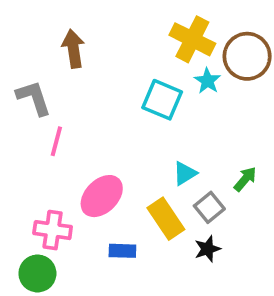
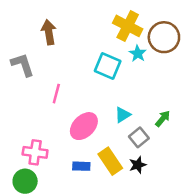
pink line: (56, 141) -> (56, 94), moved
pink ellipse: (102, 196) -> (84, 126), moved
yellow rectangle: (166, 219) -> (110, 161), moved

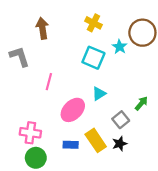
yellow cross: (128, 26) -> (93, 23), moved, size x0.7
cyan triangle: (123, 115) -> (99, 94), moved
green circle: (25, 181) -> (36, 158), moved

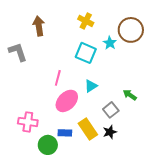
pink line: (49, 82) -> (58, 78), moved
green arrow: (141, 103) -> (130, 95), turned -96
green circle: (36, 158) -> (48, 145), moved

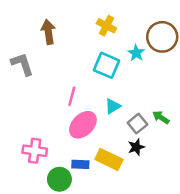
gray square: (111, 110) -> (137, 124), moved
yellow rectangle: (88, 129) -> (109, 159), turned -30
black star: (110, 132) -> (136, 147), moved

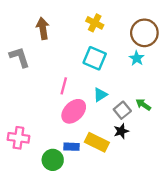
cyan star: (136, 53) -> (137, 58), moved
pink cross: (35, 151) -> (18, 138), moved

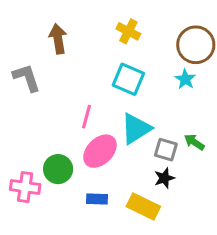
cyan triangle: (100, 95) -> (136, 129), size x1.6
gray square: (122, 110) -> (166, 150), turned -35
yellow rectangle: (97, 142) -> (143, 206), moved
green circle: (53, 160) -> (58, 169), moved

